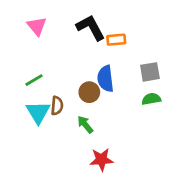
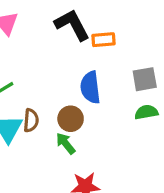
brown circle: (89, 92) -> (71, 119), moved

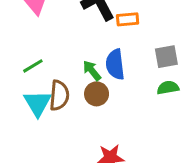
brown semicircle: (31, 120) -> (59, 95), size x1.4
green arrow: (66, 143) -> (92, 71), moved

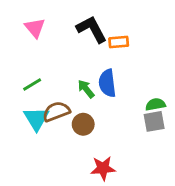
gray square: (166, 57) -> (154, 121), moved
brown circle: (97, 94) -> (83, 124), moved
brown semicircle: (59, 95) -> (56, 112), turned -116

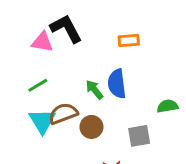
pink triangle: (35, 28) -> (42, 42), moved, turned -40
black L-shape: (92, 29) -> (66, 29), moved
gray square: (154, 121) -> (139, 136), moved

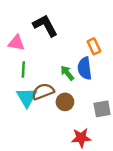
orange rectangle: (129, 40) -> (94, 46), moved, turned 70
pink triangle: (42, 42) -> (16, 43), moved
green line: (38, 85) -> (23, 69), turned -56

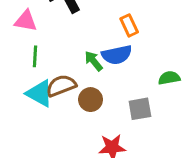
blue semicircle: (85, 68) -> (117, 55), turned -95
cyan triangle: (27, 97) -> (40, 93), turned -30

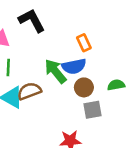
green arrow: (94, 61) -> (55, 71), size x1.5
brown circle: (91, 100) -> (84, 87), moved

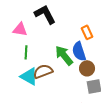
blue semicircle: (74, 66) -> (79, 51), turned 84

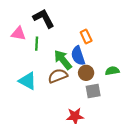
green line: (26, 52) -> (37, 44), moved
brown semicircle: (43, 71) -> (58, 76), moved

